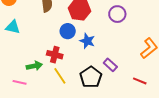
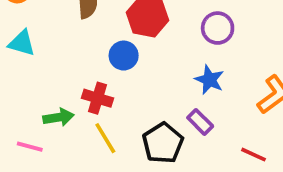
blue star: (87, 41) -> (209, 80), moved

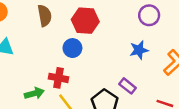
purple circle: (218, 28) -> (149, 15), moved
blue star: (209, 80) -> (139, 50), moved, turned -30

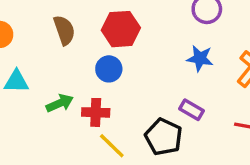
blue star: (139, 50) -> (200, 58), turned 30
green arrow: (34, 93) -> (60, 103), moved

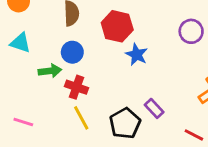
blue star: (200, 58) -> (137, 55), moved
blue circle: (109, 69) -> (72, 52), moved

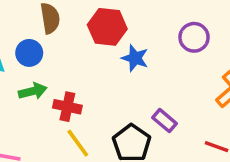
purple circle: (191, 31) -> (194, 37), moved
blue circle: (72, 52) -> (29, 53), moved

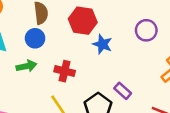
blue circle: (29, 53) -> (35, 38), moved
red cross: (67, 107) -> (65, 71), moved

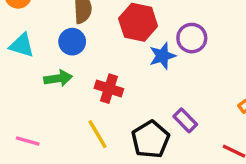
purple circle: (146, 30) -> (192, 38), moved
blue star: (102, 44) -> (162, 56), turned 30

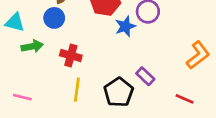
green arrow: (58, 78) -> (32, 46), moved
red cross: (109, 89) -> (71, 55), moved
yellow line: (97, 134) -> (77, 90), turned 40

